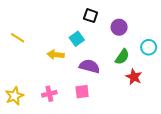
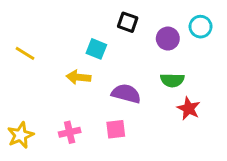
cyan square: (77, 39) -> (96, 49), moved, turned -32
cyan circle: (149, 47) -> (201, 27), moved
green semicircle: (122, 57) -> (172, 80), turned 56

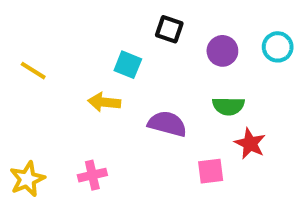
cyan circle: (201, 27) -> (278, 47), moved
pink square: (116, 129) -> (211, 171), moved

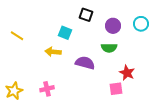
green semicircle: (228, 106) -> (109, 48), moved
pink square: (211, 171) -> (116, 89), moved

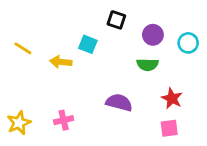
cyan circle: (141, 24) -> (188, 43), moved
yellow arrow: (53, 52) -> (61, 62), moved
purple semicircle: (85, 63) -> (119, 103), moved
pink square: (116, 89) -> (169, 128), moved

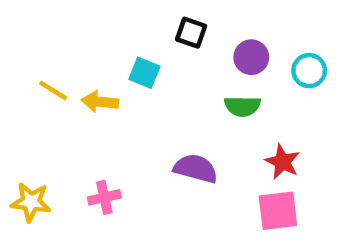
yellow line: (23, 48) -> (53, 91), moved
yellow star: (19, 123) -> (31, 202), turned 30
pink square: (169, 128) -> (278, 211), size x1.4

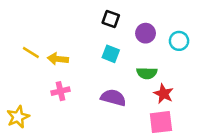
cyan square: (144, 73) -> (111, 54), moved
green semicircle: (242, 106) -> (147, 73), moved
pink cross: (104, 197) -> (61, 91), moved
yellow star: (31, 202) -> (18, 117), turned -30

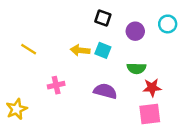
cyan circle: (179, 41) -> (168, 24), moved
yellow arrow: (58, 59) -> (80, 50), moved
red star: (164, 94) -> (152, 88), turned -30

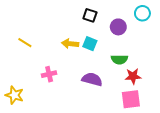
cyan circle: (168, 24) -> (142, 13), moved
yellow star: (17, 109) -> (14, 95), turned -30

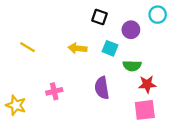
cyan square: (90, 44) -> (110, 48), moved
pink cross: (49, 74) -> (54, 91), moved
purple semicircle: (92, 79) -> (102, 88), turned -114

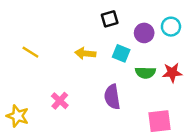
cyan circle: (158, 15) -> (171, 27), moved
black square: (100, 17) -> (110, 19), turned -35
red star: (147, 84) -> (172, 73), moved
pink cross: (54, 91) -> (60, 101), turned -35

